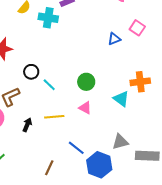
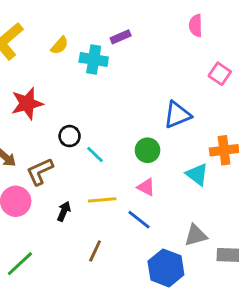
blue triangle: (114, 39) -> (177, 115), moved, size x1.5
blue line: (76, 148) -> (139, 220), moved
brown line: (49, 168) -> (95, 251), moved

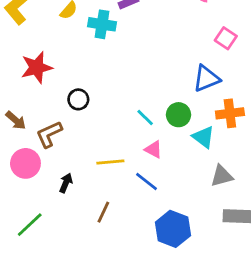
blue triangle: (177, 115) -> (206, 79), moved
green circle: (148, 150) -> (179, 115), moved
cyan line: (95, 155) -> (145, 118), moved
black arrow: (64, 211) -> (66, 183), moved
gray triangle: (196, 235) -> (222, 176), moved

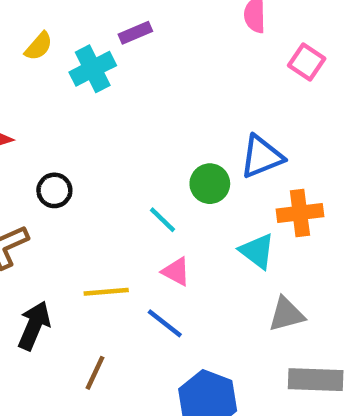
cyan cross: (102, 24) -> (93, 69), turned -36
pink square: (226, 38) -> (307, 62), moved
green circle: (179, 115) -> (210, 184), moved
black arrow: (66, 183) -> (34, 326), size x1.5

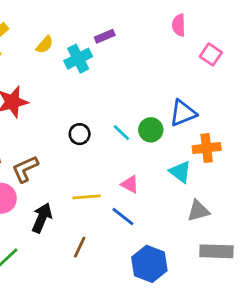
black circle: (54, 190) -> (80, 134), moved
cyan line: (163, 220) -> (121, 133), moved

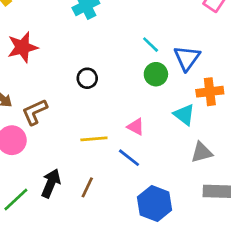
blue triangle: (183, 113) -> (187, 58), turned -32
cyan line: (121, 133) -> (151, 45), moved
black arrow: (42, 218) -> (51, 183), moved

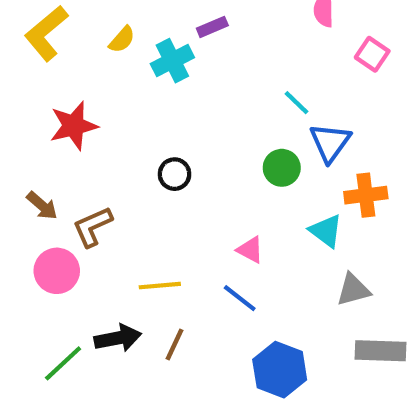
cyan line: (151, 45) -> (296, 103), moved
yellow line: (94, 139) -> (160, 286), moved
black arrow: (51, 183) -> (118, 338), turned 56

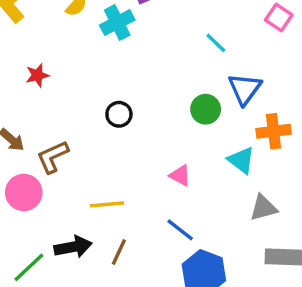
cyan line: (296, 103) -> (216, 43), moved
red star: (74, 126) -> (37, 75), size x0.6
blue line: (240, 298) -> (180, 230), moved

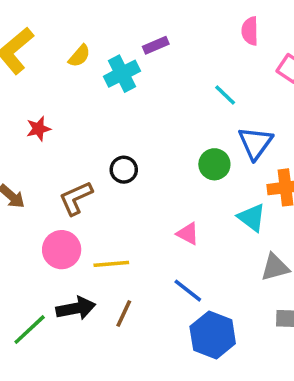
brown L-shape: (53, 157) -> (76, 198), moved
pink circle: (24, 192) -> (62, 250), moved

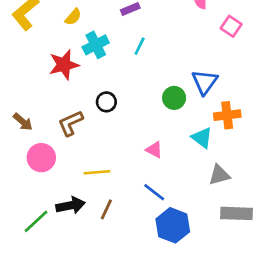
cyan cross: (122, 74) -> (96, 45), moved
cyan line: (225, 95) -> (140, 46), moved, turned 72
red star: (38, 129) -> (64, 65), moved, size x1.6
pink circle: (62, 250) -> (41, 158), moved

